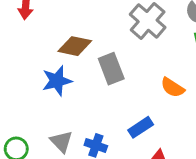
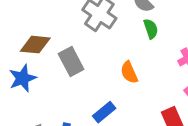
orange semicircle: (173, 88) -> (129, 72), turned 40

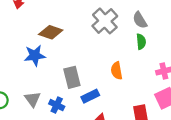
gray rectangle: (71, 61) -> (72, 77), moved

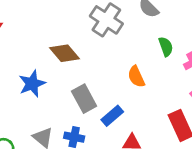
brown diamond: (51, 32) -> (64, 53), moved, turned 45
green semicircle: (141, 42) -> (166, 47), moved

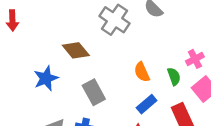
green semicircle: (166, 47) -> (174, 76), moved
blue rectangle: (112, 116) -> (147, 104), moved

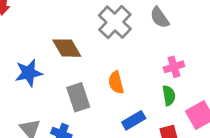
pink cross: (195, 59) -> (174, 67), moved
orange semicircle: (142, 72) -> (116, 82), moved

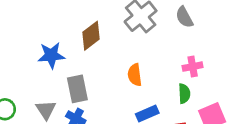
brown diamond: (67, 48) -> (91, 36), turned 76
gray rectangle: (78, 97) -> (77, 89), moved

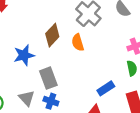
orange semicircle: (135, 75) -> (78, 42), moved

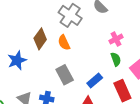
gray rectangle: (48, 78) -> (65, 75), moved

